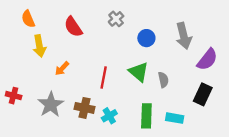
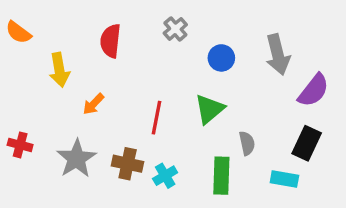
orange semicircle: (28, 19) -> (18, 32), moved, turned -30
red semicircle: (73, 27) -> (111, 41), turned 40
green triangle: (139, 72) -> (209, 109), turned 40
gray semicircle: (163, 80) -> (247, 143), moved
cyan rectangle: (175, 118) -> (284, 179), moved

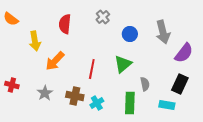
orange arrow: (93, 104) -> (55, 61), size x1.5
gray star: (76, 159) -> (45, 93), size x0.7

